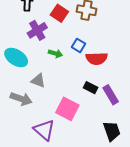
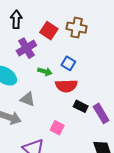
red semicircle: (97, 59) -> (66, 86), moved
pink square: (67, 109) -> (57, 128), size x0.6

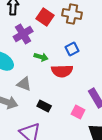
blue square: (68, 63) -> (72, 49), moved, turned 32
black rectangle: (81, 106) -> (44, 106), moved
pink square: (57, 128) -> (78, 112), moved

